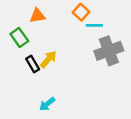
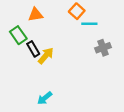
gray cross: (109, 51) -> (103, 48), size x0.6
black rectangle: (33, 64) -> (33, 49), moved

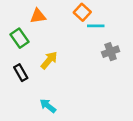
black rectangle: (33, 49) -> (21, 73), moved
cyan arrow: (45, 98) -> (48, 106), turned 77

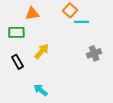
green rectangle: (20, 38) -> (16, 32), turned -56
gray cross: (111, 52) -> (94, 53), moved

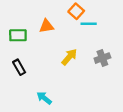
orange triangle: (32, 14) -> (46, 26), moved
yellow arrow: (42, 51) -> (69, 57), moved

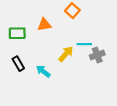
cyan line: (89, 24) -> (84, 44), moved
cyan arrow: (44, 98) -> (43, 71), moved

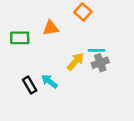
gray cross: (97, 55) -> (100, 63), moved
black rectangle: (18, 64) -> (30, 85), moved

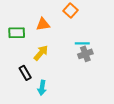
yellow arrow: (75, 61) -> (41, 53), moved
cyan arrow: (49, 81) -> (42, 88), moved, turned -120

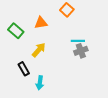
green rectangle: (17, 33) -> (16, 31), turned 42

